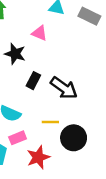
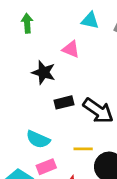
black rectangle: (33, 81) -> (64, 102), turned 49

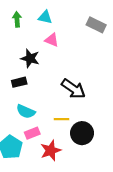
cyan triangle: (90, 20) -> (45, 17), moved
black rectangle: (64, 102) -> (19, 82), moved

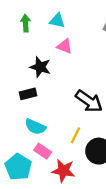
yellow line: (61, 119) -> (76, 135), turned -64
pink rectangle: (32, 133) -> (43, 151), turned 56
red star: (51, 150) -> (63, 171), turned 30

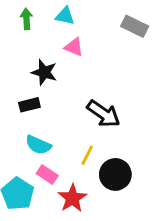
red star: (63, 171) -> (72, 198), turned 30

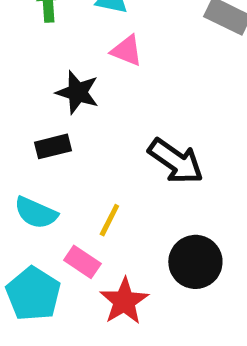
cyan semicircle: (38, 145) -> (36, 213), moved
yellow line: (87, 155) -> (109, 220), moved

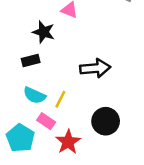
black arrow: (176, 161) -> (95, 68), turned -40
cyan semicircle: (36, 213) -> (35, 95), moved

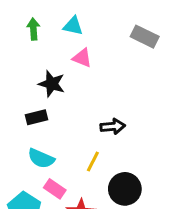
black arrow: (95, 68) -> (113, 126), size x0.7
yellow line: (60, 99) -> (93, 161), moved

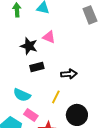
gray rectangle: (145, 37) -> (90, 15), turned 42
pink triangle: (82, 58) -> (49, 37), moved
black rectangle: (36, 117) -> (37, 67), moved

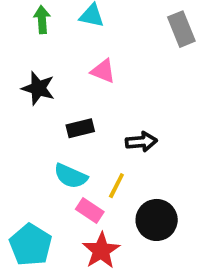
black star: (29, 46) -> (38, 88), moved
cyan semicircle: (22, 95) -> (71, 176), moved
pink rectangle: (31, 115) -> (90, 210), moved

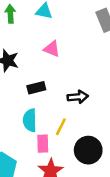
cyan semicircle: (71, 176) -> (30, 120), turned 65
pink rectangle: (90, 210) -> (43, 144), turned 54

